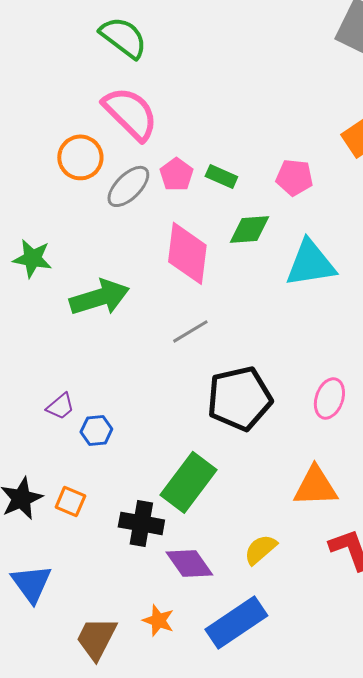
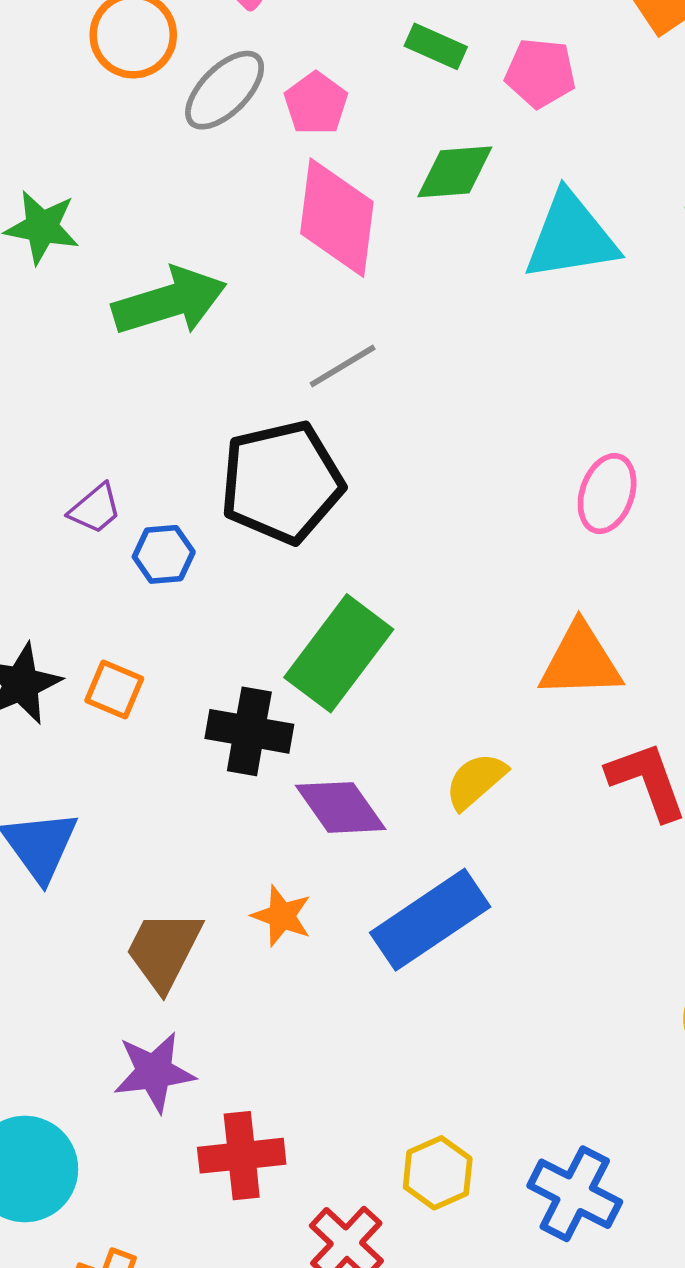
pink pentagon: (176, 174) -> (316, 103), moved
green rectangle: (221, 176) -> (436, 46), moved
black pentagon: (239, 398) -> (282, 482), moved

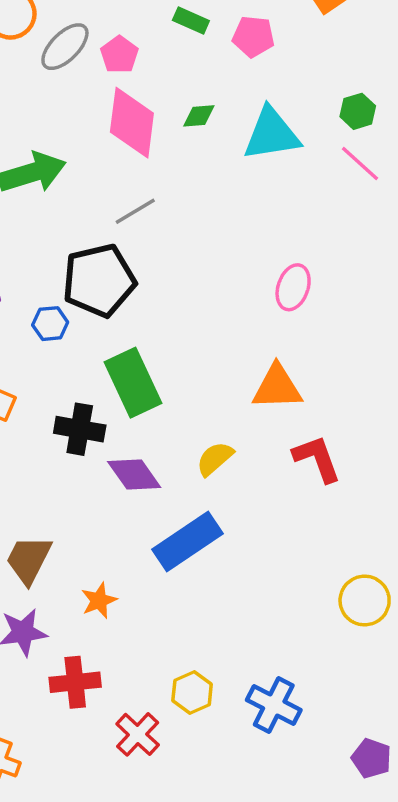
green diamond: (455, 172) -> (199, 116), moved, size x0.7
blue hexagon: (164, 554) -> (50, 324), moved
green rectangle: (339, 653) -> (133, 383), turned -62
orange star: (282, 916) -> (99, 601), moved, turned 30

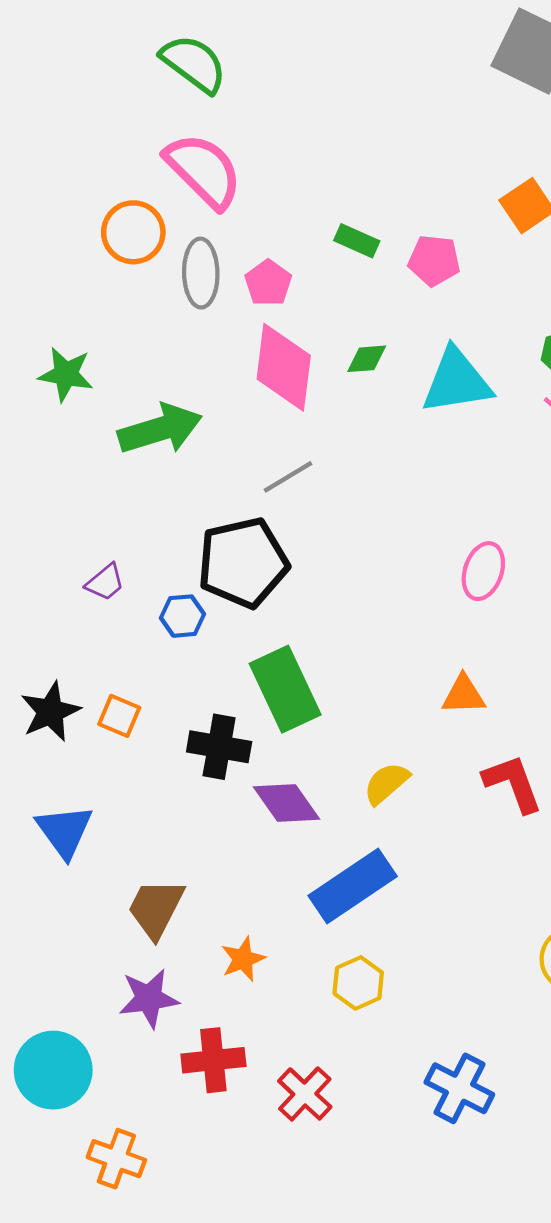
gray ellipse: (65, 47) -> (201, 273), turned -46
orange triangle: (277, 387) -> (464, 695), size x0.7
yellow hexagon: (192, 692) -> (358, 983), moved
red cross: (138, 734) -> (305, 1094), moved

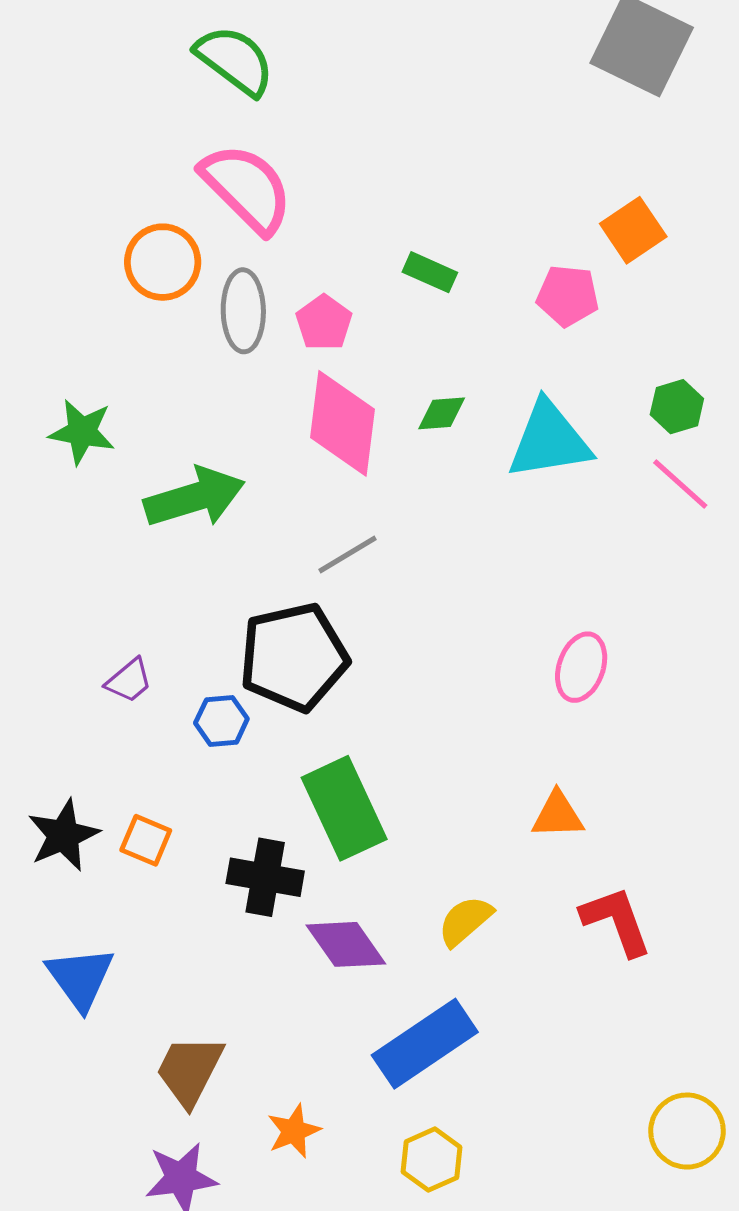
pink pentagon: (434, 260) -> (568, 296), moved

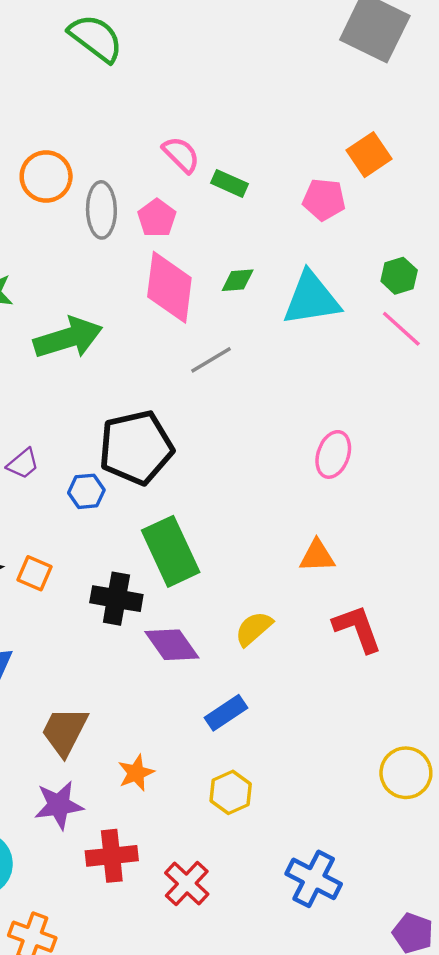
pink semicircle: (247, 188) -> (181, 155), moved, size x0.6
gray line: (347, 555) -> (211, 360), moved
blue rectangle: (425, 1044) -> (226, 713), size x0.6

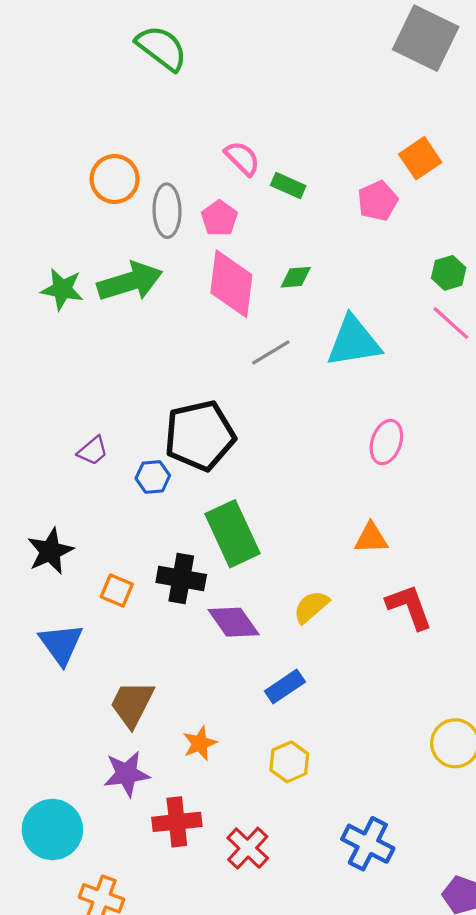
pink pentagon: (324, 200) -> (378, 201), turned -30
cyan triangle: (311, 299) -> (354, 342), moved
green arrow: (68, 338) -> (130, 282), moved
orange square: (35, 573) -> (117, 590), moved

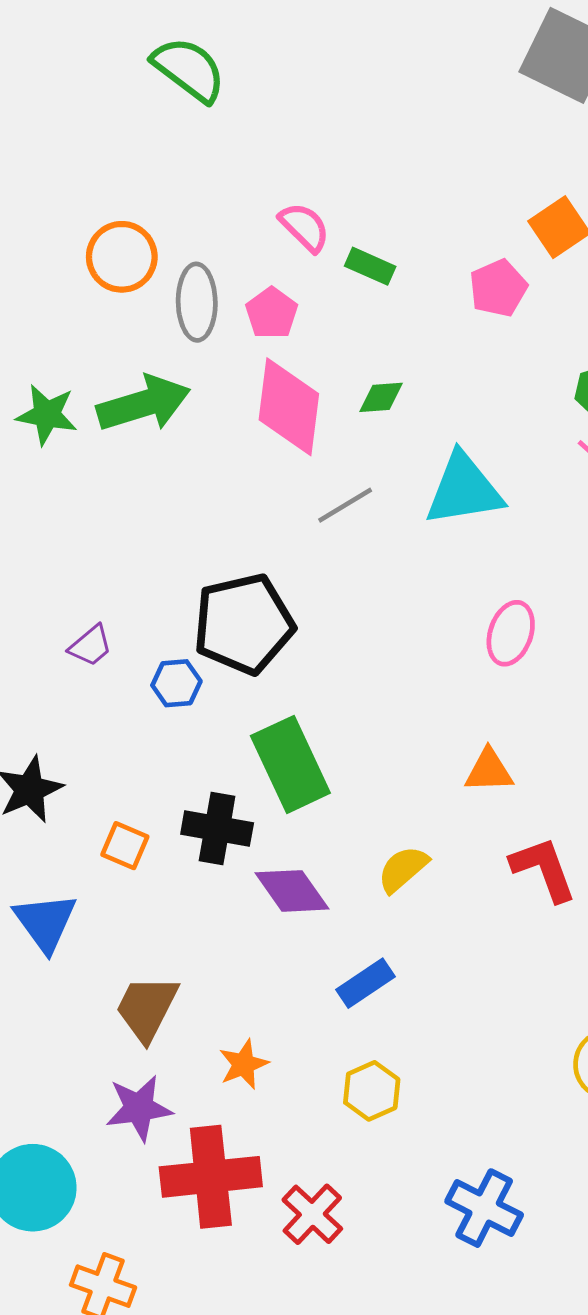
red cross: (177, 822) -> (211, 1177), size x1.4

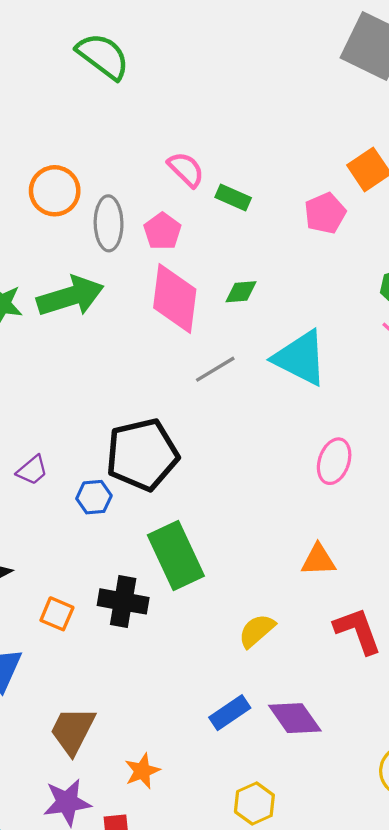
cyan triangle: (464, 490) -> (300, 358), turned 36
purple diamond: (292, 891) -> (295, 718), moved
yellow hexagon: (372, 1091) -> (254, 803), moved

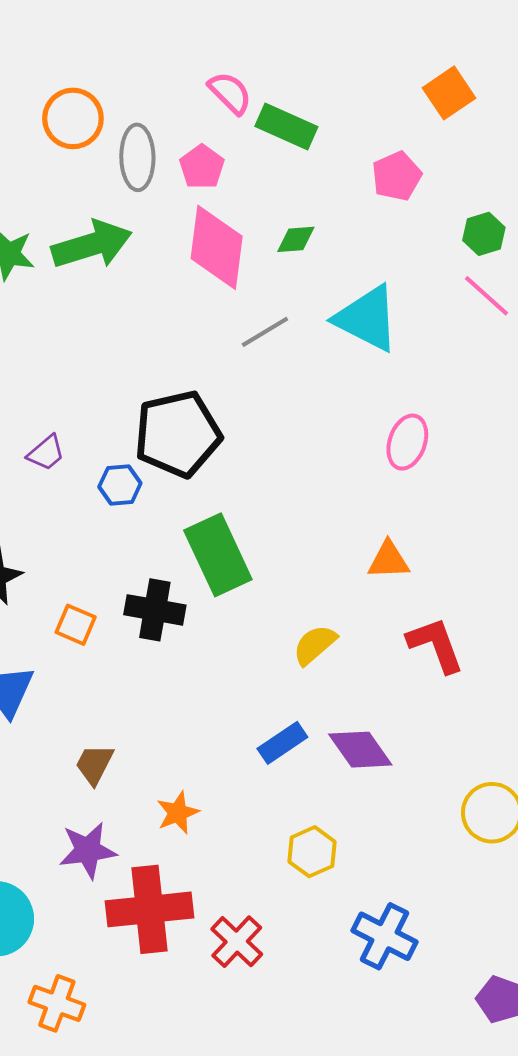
green rectangle: (233, 198) -> (286, 126), size x1.4
pink pentagon: (325, 213) -> (397, 176), moved
brown trapezoid: (73, 731) -> (94, 764), size x0.7

